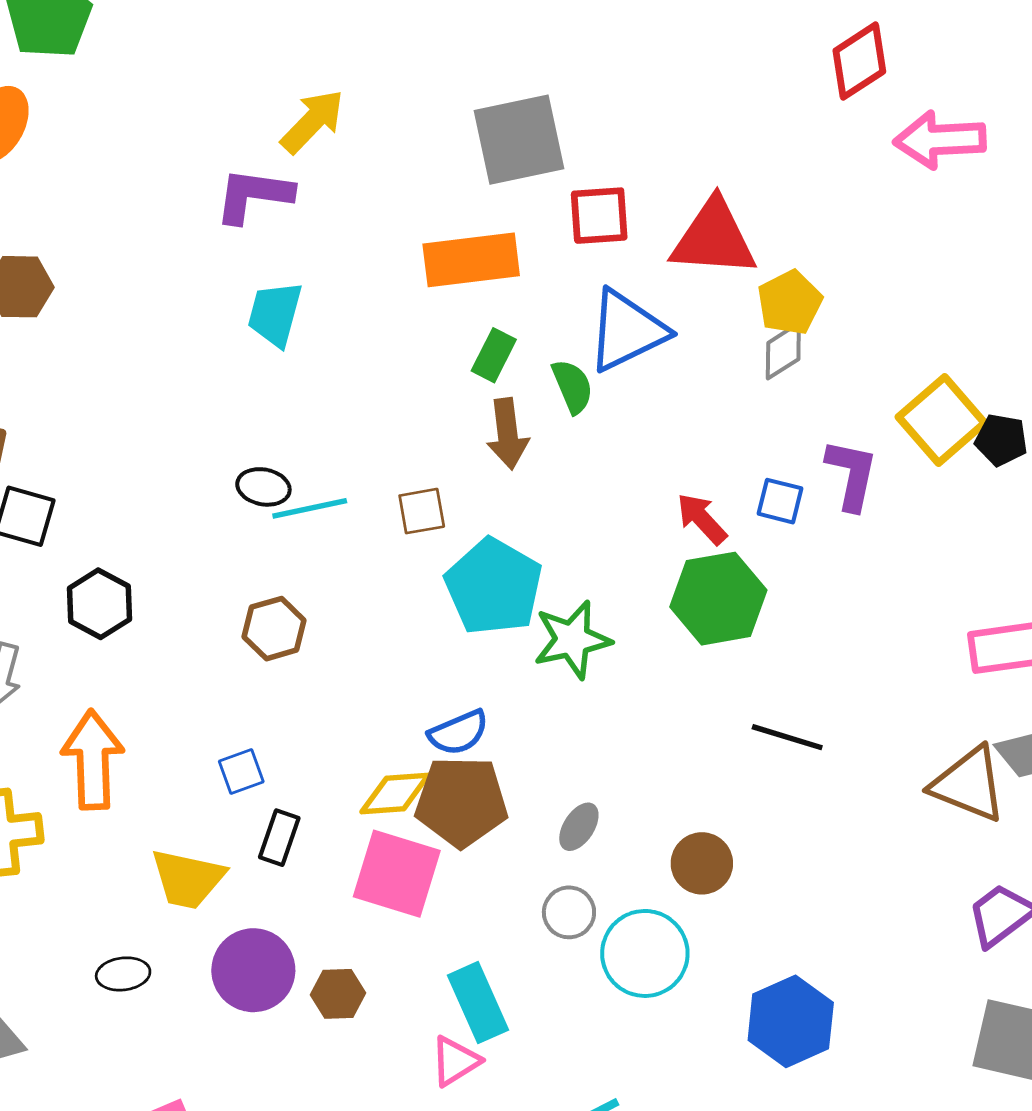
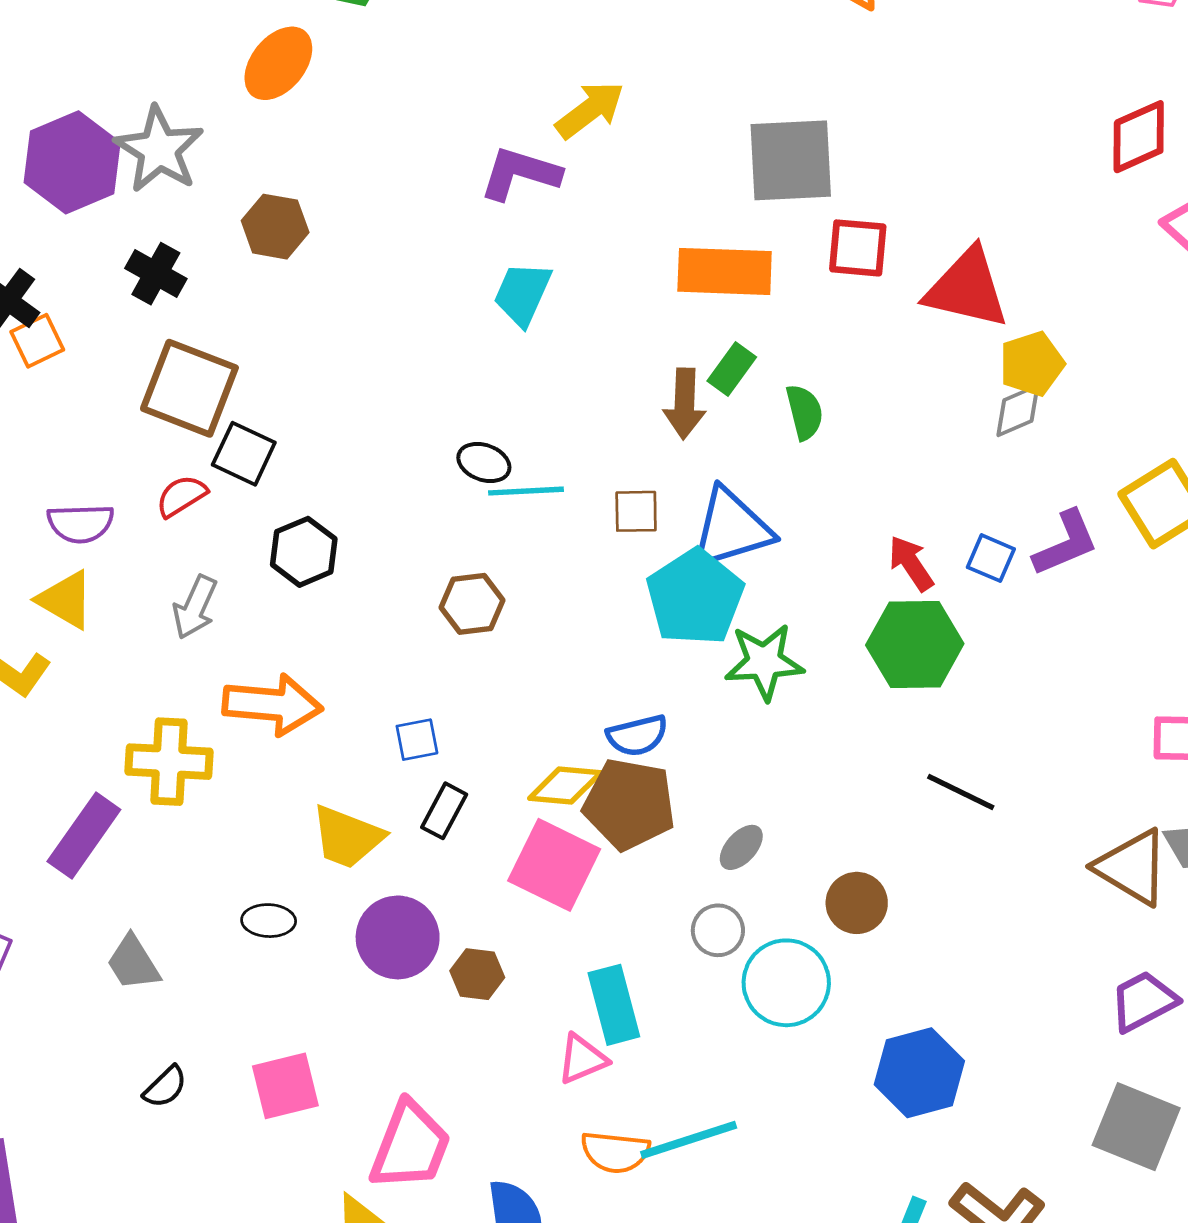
blue triangle: (627, 331) -> (731, 528), moved
brown arrow: (508, 434) -> (685, 404), moved
purple L-shape: (852, 475) -> (1066, 543), turned 46
orange arrow: (93, 760) -> (272, 705), turned 88

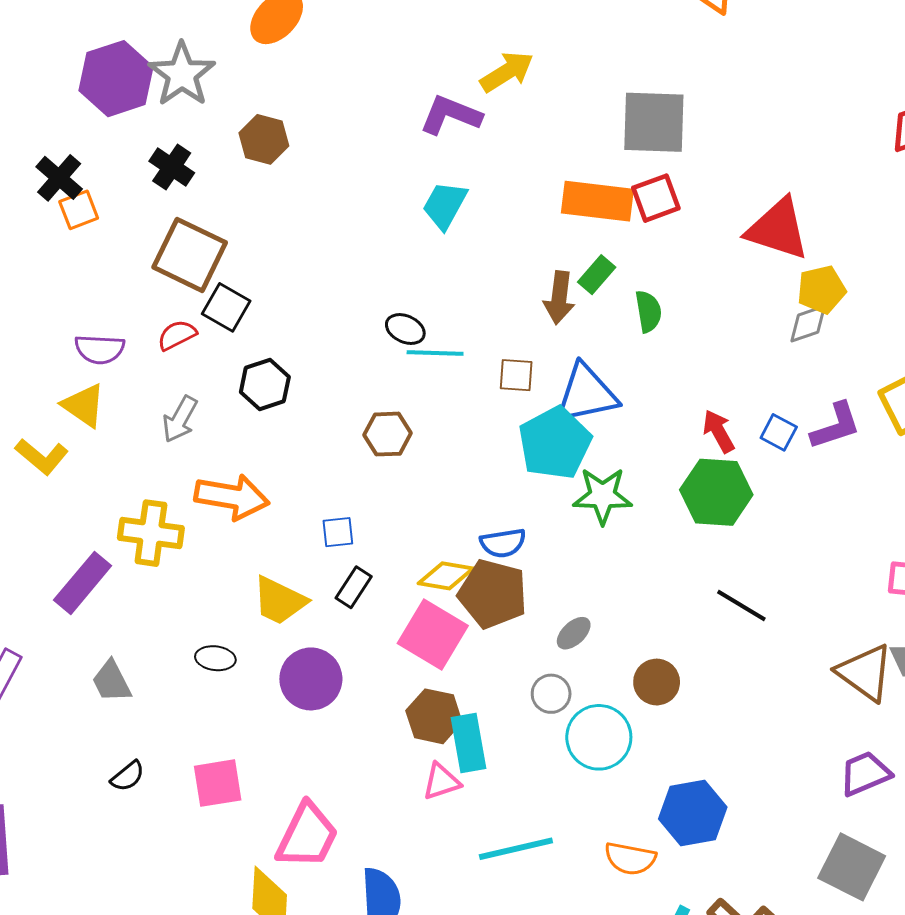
red square: (858, 248) -> (656, 198), moved, turned -30
brown hexagon: (477, 974) -> (434, 716), moved, size x1.4
orange semicircle: (615, 1152) -> (630, 858), moved

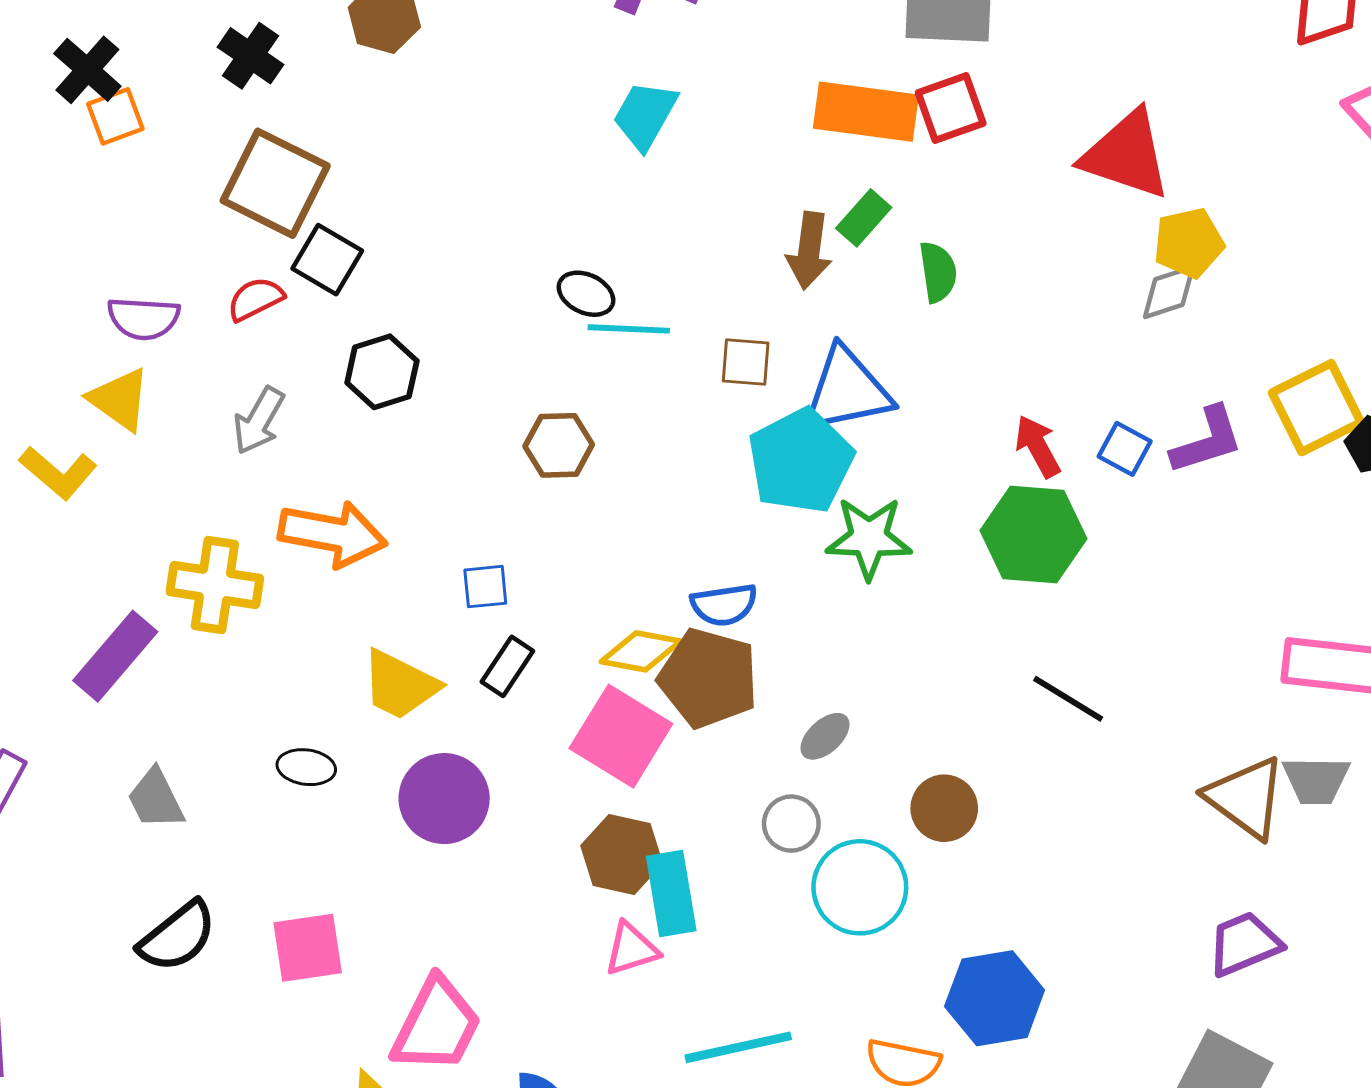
black semicircle: (128, 776) -> (177, 936), size x1.6

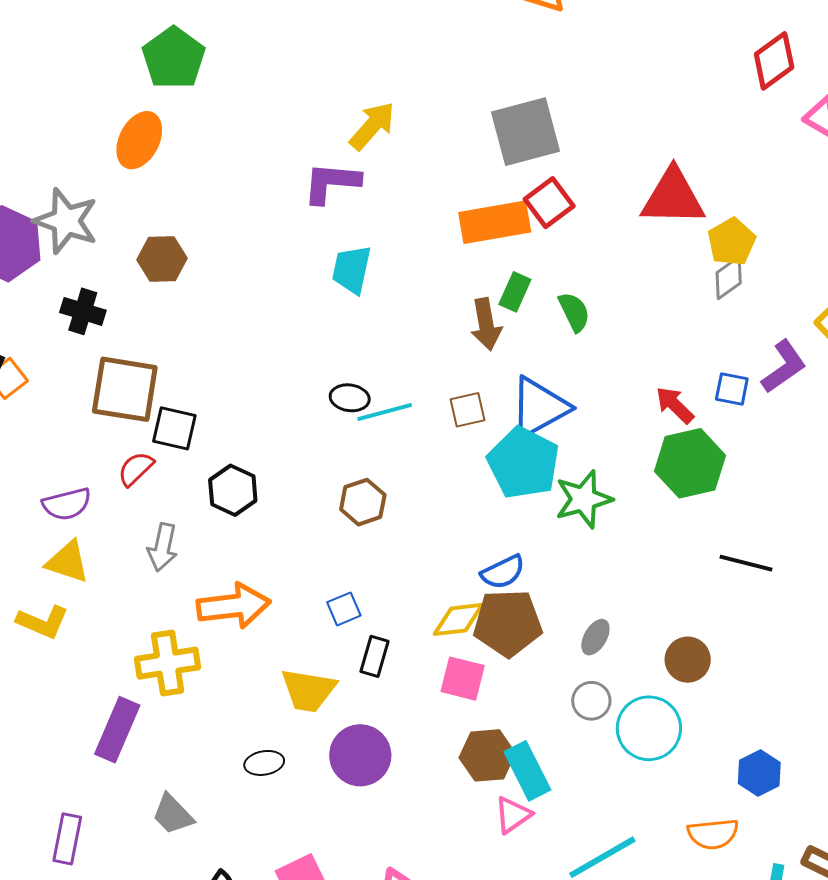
pink square: (621, 736) -> (463, 679), size x0.7
blue hexagon: (995, 998) -> (759, 773), size x0.7

